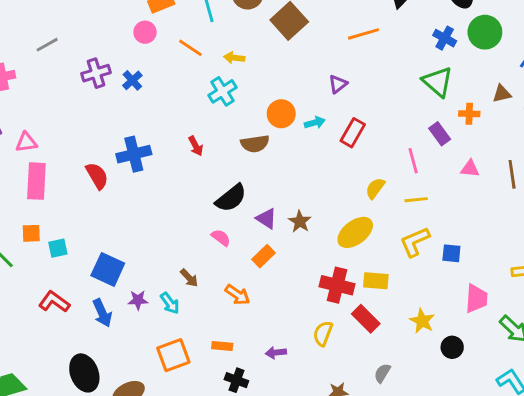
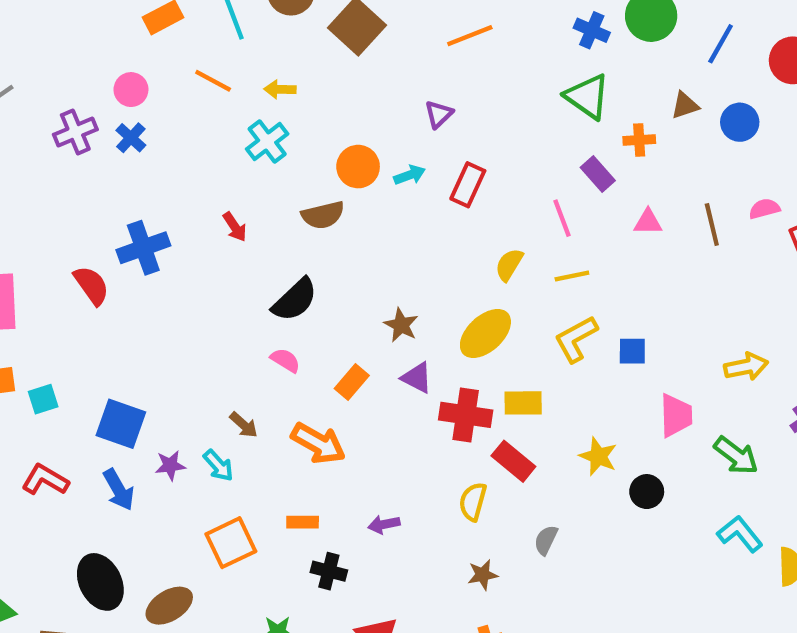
pink circle: (145, 32) -> (131, 90), moved
purple triangle: (266, 218) -> (417, 378), moved
orange arrow: (238, 295) -> (318, 443), size x1.4
yellow semicircle: (323, 333) -> (473, 502), moved

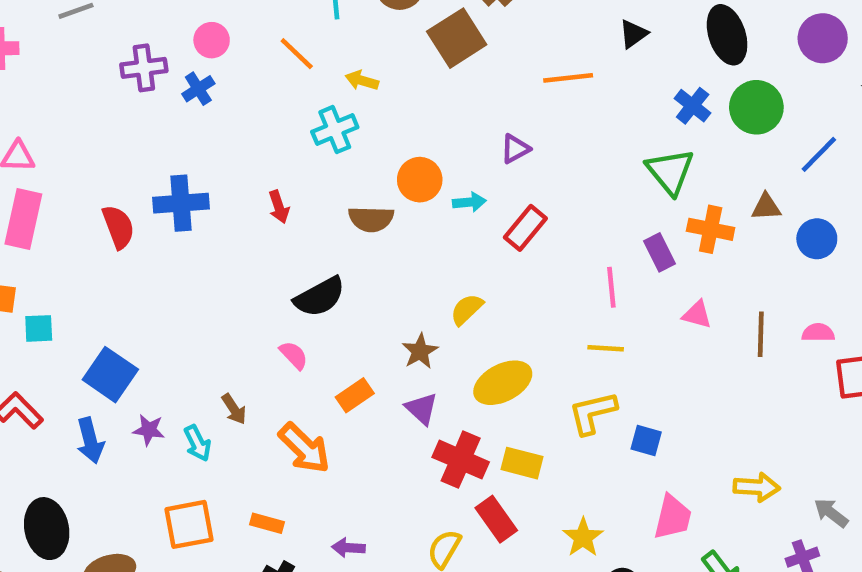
orange cross: (639, 140) -> (711, 229), size x1.4
yellow semicircle: (509, 265) -> (467, 309), moved

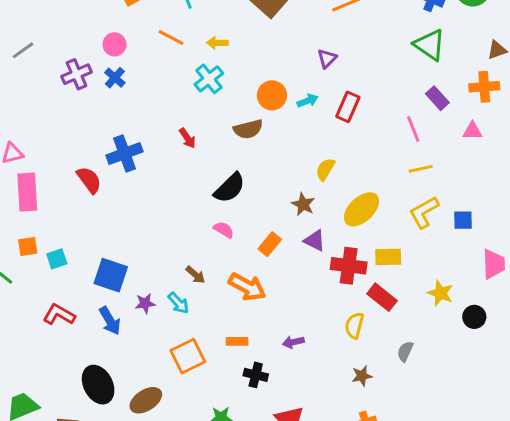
orange cross: (711, 229) -> (484, 87), moved

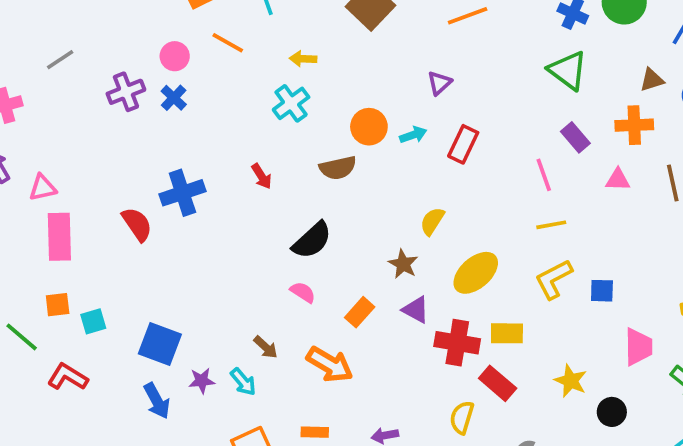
orange line: (171, 38) -> (228, 43), moved
red L-shape: (59, 315) -> (68, 377), moved

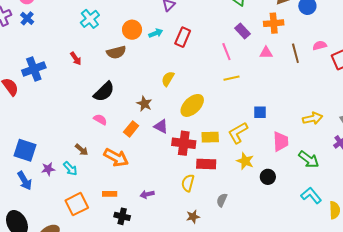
brown star: (403, 264) -> (144, 104), moved
yellow L-shape: (554, 279) -> (238, 133), moved
red rectangle: (498, 383) -> (206, 164), turned -36

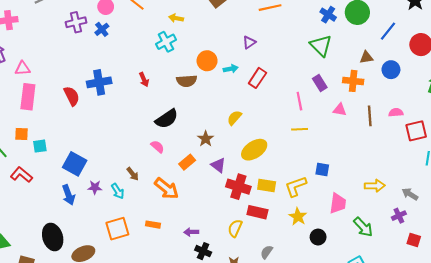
black cross: (122, 216) -> (203, 251), moved

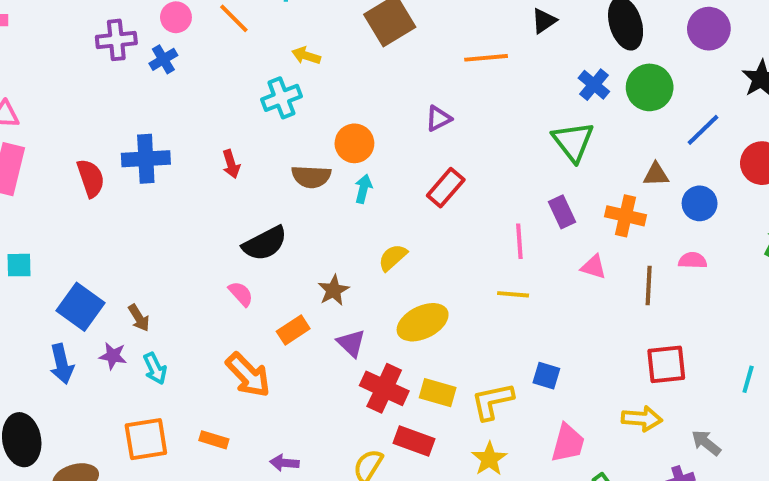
cyan arrow: (231, 69) -> (363, 189), moved, turned -72
pink semicircle: (396, 112) -> (693, 260), moved
red square: (416, 131) -> (666, 364), moved
brown arrow: (133, 174) -> (139, 318), moved

